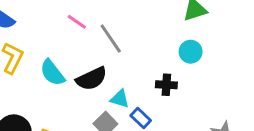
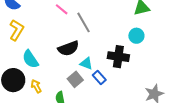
cyan semicircle: (52, 73) -> (30, 59), moved
black cross: (166, 85) -> (118, 57), size x1.5

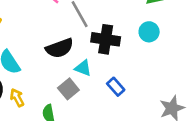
black cross: (118, 57) -> (106, 39), moved
blue rectangle: (99, 78) -> (116, 87), moved

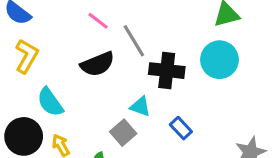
cyan circle: (149, 32) -> (219, 60), size x1.5
black semicircle: (60, 48) -> (97, 64), moved

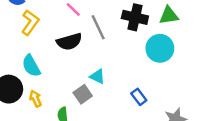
yellow L-shape: (27, 56) -> (30, 23), moved
black cross: (167, 71) -> (135, 17), moved
blue rectangle: (181, 128) -> (139, 97), moved

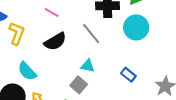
gray line: (98, 27) -> (91, 34), moved

